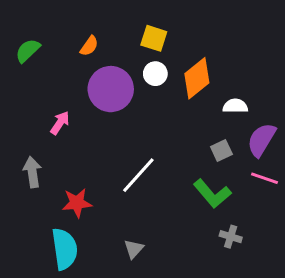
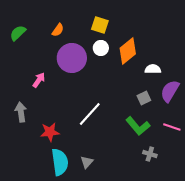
pink line: (265, 178) -> (172, 127), moved
cyan semicircle: (65, 249) -> (60, 162), moved

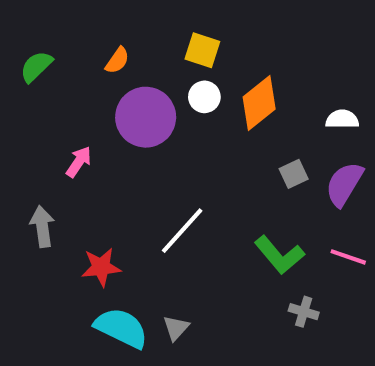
white semicircle: (153, 69) -> (342, 119), moved
gray square: (144, 98) -> (294, 174), moved
cyan semicircle: (60, 162) -> (121, 328), turned -56

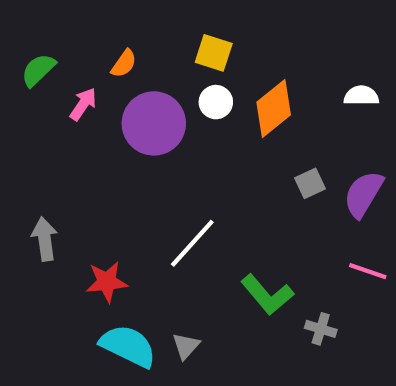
white semicircle: (342, 119) -> (361, 96), moved
pink arrow: (79, 162) -> (83, 104), moved
green L-shape: (279, 255) -> (267, 295), moved

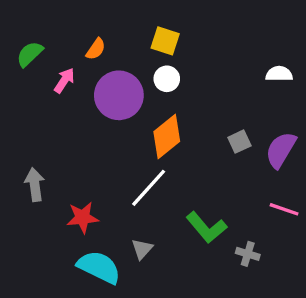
orange diamond: (274, 108) -> (167, 137), moved
gray triangle: (186, 346) -> (142, 249), moved

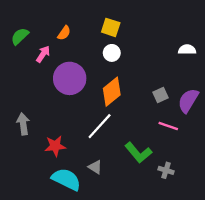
purple circle: (119, 95) -> (70, 78), moved
pink line: (284, 209) -> (168, 126), moved
gray triangle: (142, 249) -> (95, 167), turned -40

